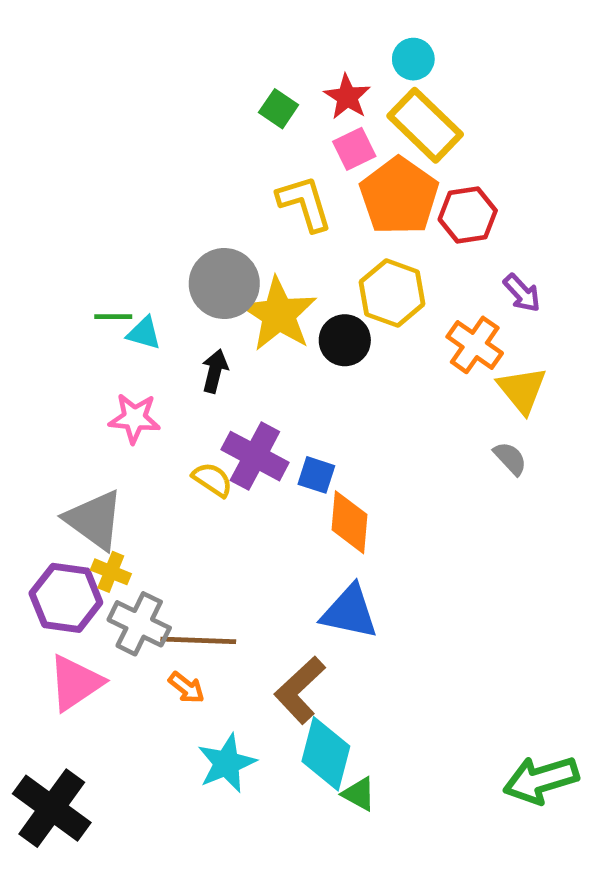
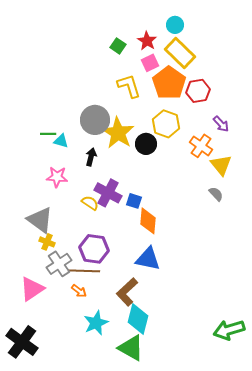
purple hexagon: (66, 598) -> (94, 249), moved
gray cross: (139, 624) -> (59, 264), turned 30
green triangle: (359, 794) -> (131, 348), moved, size x1.8

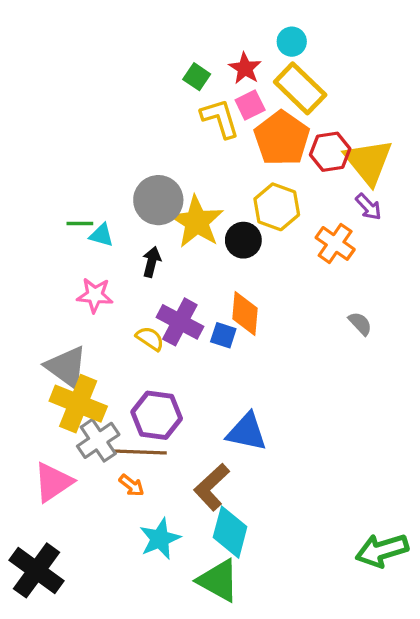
yellow L-shape: (129, 86) -> (220, 118), moved
yellow triangle: (221, 165) -> (368, 162), moved, size x1.4
orange diamond: (148, 221) -> (245, 314), moved
yellow cross: (47, 242) -> (78, 404), size x2.0

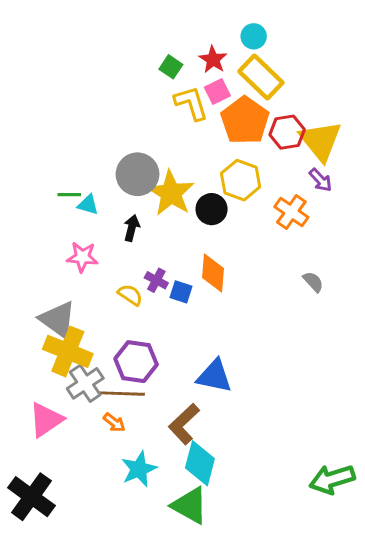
purple cross: (180, 322) -> (156, 280), size x0.6
blue square: (223, 335) -> (181, 292), moved

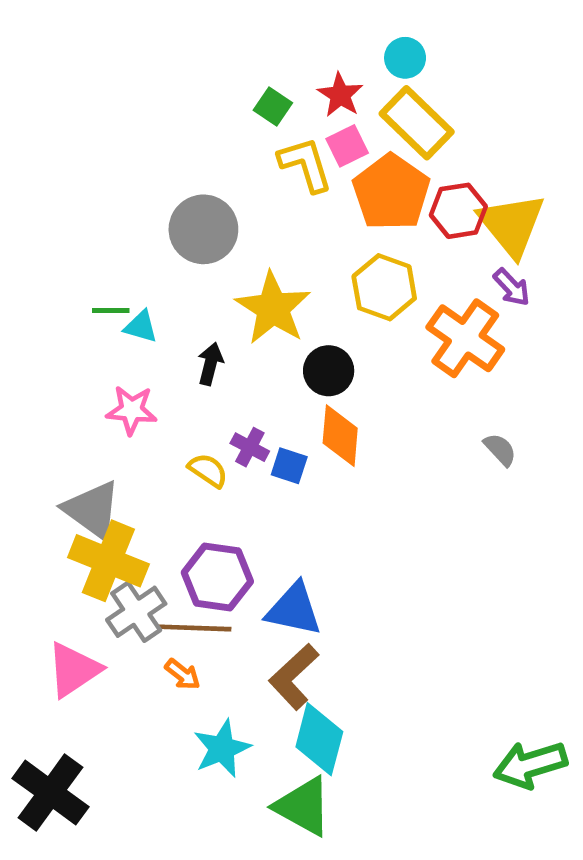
gray circle: (137, 174) -> (203, 229), moved
black circle: (212, 209) -> (329, 371), moved
orange cross: (291, 212) -> (465, 338), size x1.4
blue triangle: (214, 376) -> (294, 609), moved

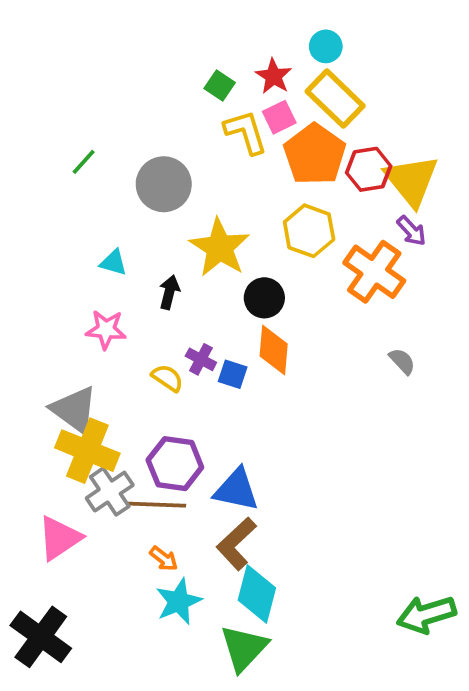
green line: (111, 310) -> (84, 162), moved, turned -48
orange arrow: (183, 674) -> (164, 559), moved
green triangle: (303, 806) -> (244, 648), turned 44

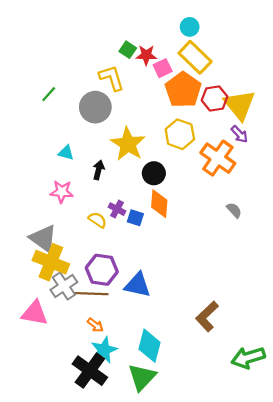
red star: (274, 76) -> (146, 55), moved, turned -30
yellow L-shape: (246, 132) -> (112, 78), moved
pink triangle: (59, 538) -> (35, 313), turned 44
brown L-shape: (236, 544) -> (207, 316), moved
black cross: (41, 637) -> (90, 371), moved

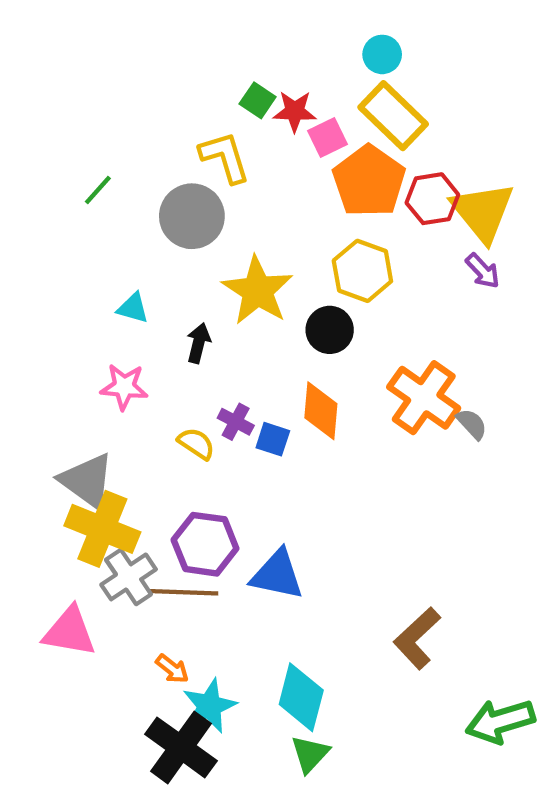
orange cross: (218, 158) -> (424, 398), moved
black circle: (154, 173) -> (330, 330), moved
orange arrow: (95, 325) -> (172, 669), moved
green triangle: (142, 377) -> (310, 754), moved, size x0.7

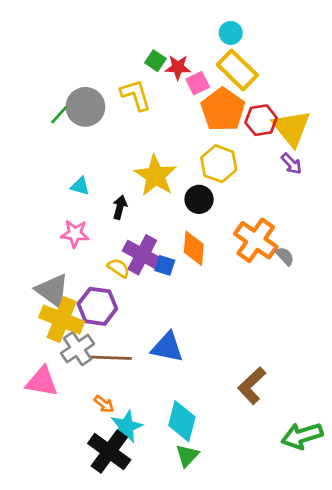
gray circle: (192, 216) -> (85, 107), moved
purple cross: (236, 422) -> (142, 255), size x1.8
purple hexagon: (205, 544) -> (97, 306), moved

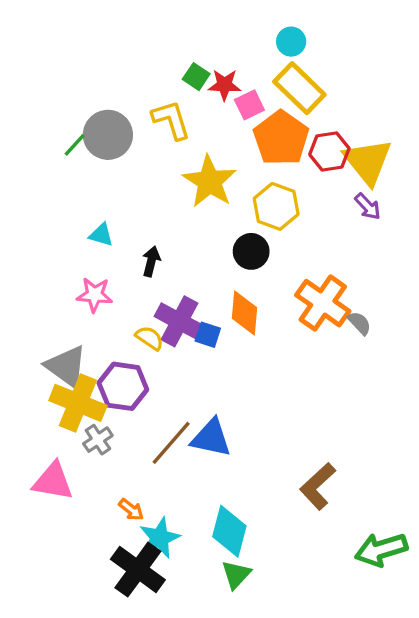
yellow star: (155, 176) -> (210, 181), moved
gray cross: (78, 349) -> (98, 440), size x0.7
brown line: (111, 358) -> (171, 443), moved, turned -51

